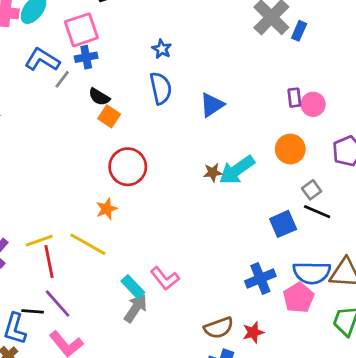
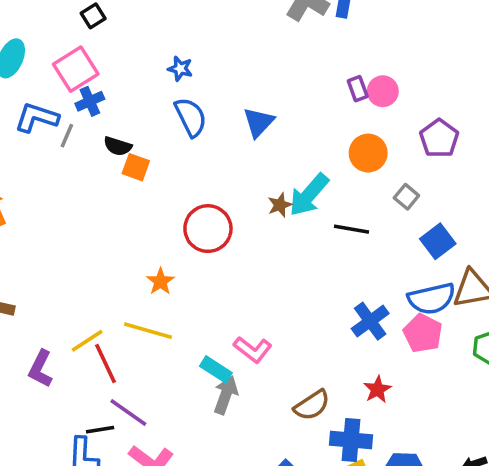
red circle: (128, 167) -> (208, 229), moved
black line: (317, 212) -> (351, 229), moved
blue square: (283, 224) -> (438, 241), moved
brown semicircle: (219, 328) -> (312, 405), moved

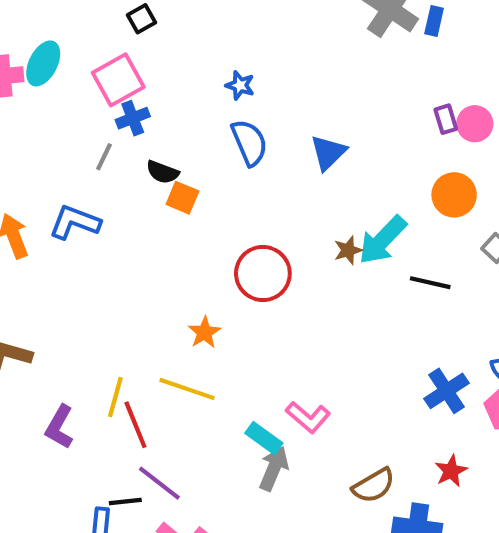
blue L-shape: (37, 118) -> (75, 222), moved
yellow line: (87, 341) -> (115, 397), turned -44

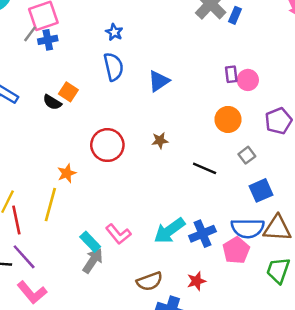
gray line: (104, 157) -> (30, 34), moved
black semicircle: (163, 172) -> (52, 102), moved
cyan arrow: (382, 240) -> (169, 231), moved
yellow line: (187, 389) -> (50, 205), turned 76

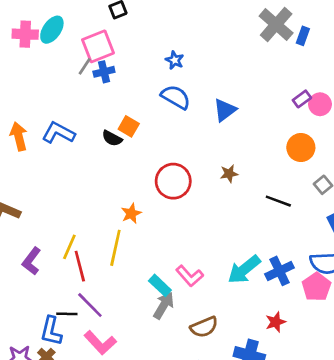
blue semicircle: (114, 67) -> (176, 97), turned -44
purple rectangle: (231, 74) -> (302, 99), turned 63
brown semicircle: (149, 281) -> (204, 327), moved

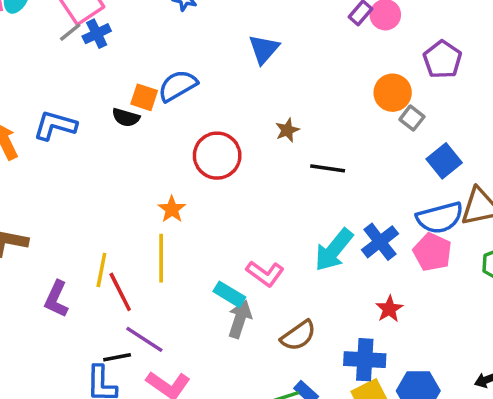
gray line: (85, 66) -> (70, 32), turned 30
blue semicircle: (176, 97) -> (178, 86), moved, turned -48
orange circle: (301, 148) -> (393, 93), moved
black line: (278, 201) -> (328, 168), moved

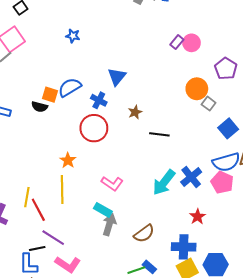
blue cross: (97, 34) -> (99, 100), moved, turned -35
blue triangle: (264, 49) -> (117, 77), moved
pink L-shape: (265, 274) -> (112, 183), moved

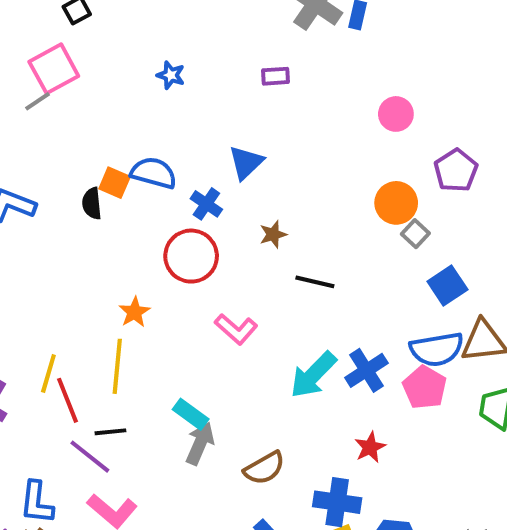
purple rectangle: (177, 42) -> (276, 76), moved, turned 40
blue semicircle: (70, 87) -> (154, 173), turned 40
black semicircle: (39, 107) -> (92, 203), turned 63
pink L-shape: (112, 183) -> (236, 329), moved
black line: (37, 249) -> (110, 432), moved

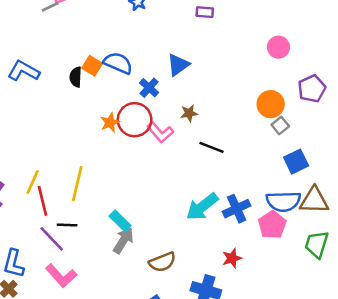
orange star: (134, 312) -> (110, 123), moved
pink L-shape: (236, 329) -> (160, 132), moved

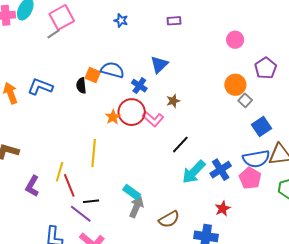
black line: (211, 147) -> (180, 145), moved, turned -60
yellow line: (77, 184) -> (94, 153), moved

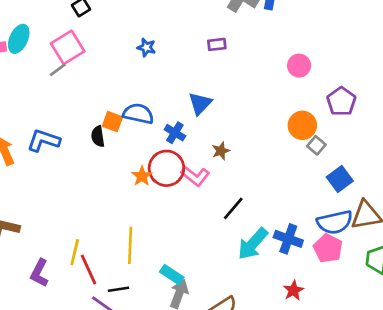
yellow line: (94, 153) -> (130, 245), moved
blue cross: (221, 170) -> (288, 239), turned -35

